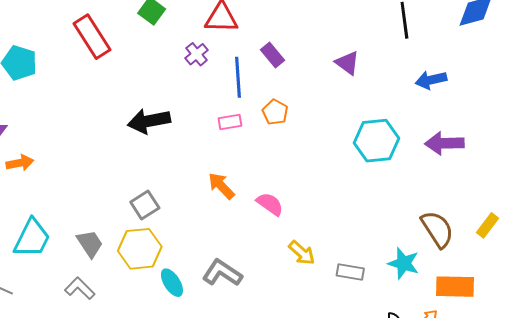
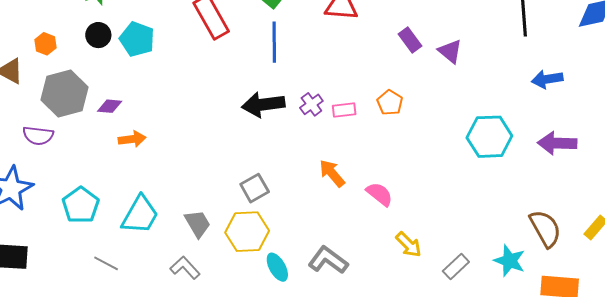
purple cross: (197, 54) -> (311, 104), moved
purple rectangle: (273, 55) -> (410, 40), moved
purple triangle: (347, 63) -> (450, 51), moved
blue line: (238, 77) -> (274, 42), moved
gray rectangle: (350, 272) -> (456, 266), turned -56

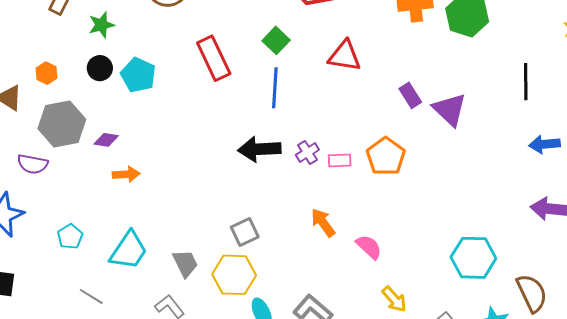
purple triangle: (450, 51) -> (450, 110), size x1.4
orange pentagon: (390, 103) -> (386, 156), size x1.5
cyan hexagon: (489, 137) -> (473, 258), moved
cyan pentagon: (81, 205) -> (70, 237), size x0.7

